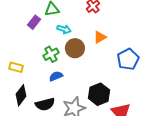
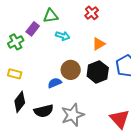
brown circle: (75, 48) -> (71, 70), moved
green cross: (51, 54) -> (16, 42), moved
black hexagon: (99, 94) -> (98, 72), moved

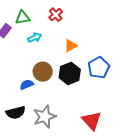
red cross: (92, 13) -> (56, 15), moved
cyan arrow: (63, 36) -> (35, 38), turned -40

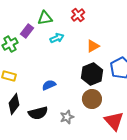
brown circle: (43, 72) -> (92, 99), moved
gray star: (45, 117) -> (67, 117), size x0.6

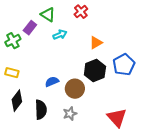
green triangle: (45, 18) -> (48, 15), turned 42
brown circle: (92, 99) -> (75, 89), moved
black semicircle: (38, 113) -> (41, 110), turned -78

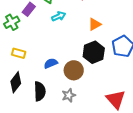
yellow rectangle: (12, 73) -> (19, 53), moved

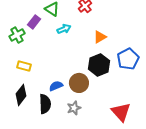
blue semicircle: (51, 63) -> (56, 86), moved

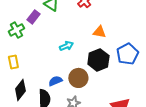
cyan arrow: (64, 29) -> (66, 46), moved
orange triangle: (100, 37) -> (99, 32), turned 40
yellow rectangle: (24, 66) -> (13, 62), moved, turned 64

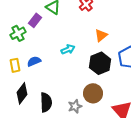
orange triangle: (99, 32) -> (101, 35), turned -48
brown circle: (78, 78) -> (93, 93), moved
blue semicircle: (55, 81) -> (34, 61), moved

